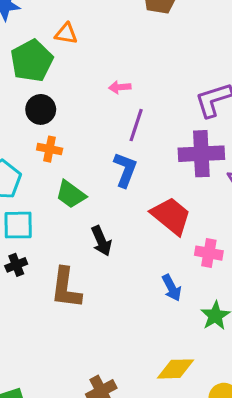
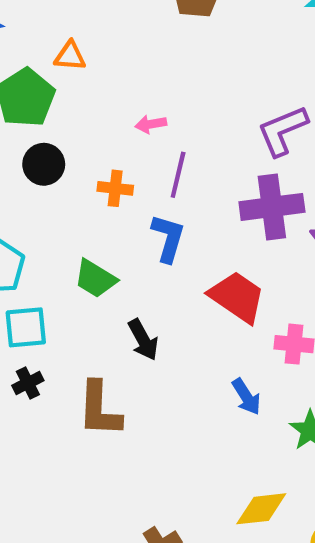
orange cross: (50, 149) -> (115, 188), moved

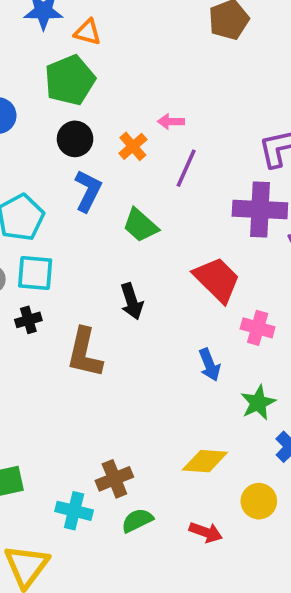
orange triangle: (70, 56) -> (88, 32), moved
orange cross: (115, 188) -> (133, 146), moved, turned 32
blue L-shape: (168, 238) -> (88, 191), moved
green trapezoid: (95, 279) -> (140, 225), moved

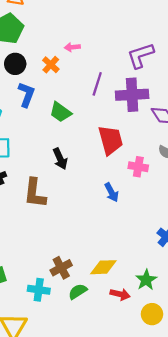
purple line: (186, 168) -> (97, 84), moved
red trapezoid: (217, 280) -> (111, 140), turned 36
green star: (258, 403) -> (146, 280), moved
yellow diamond: (205, 461) -> (103, 267), moved
yellow circle: (259, 501) -> (152, 314), moved

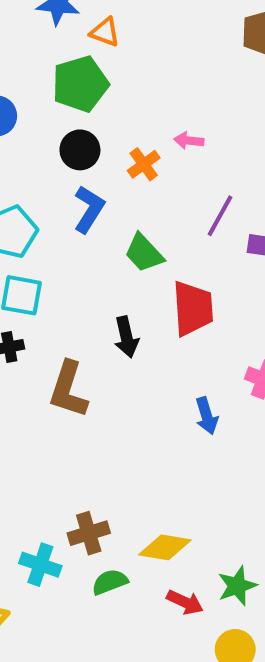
red trapezoid: (111, 140) -> (193, 308), moved

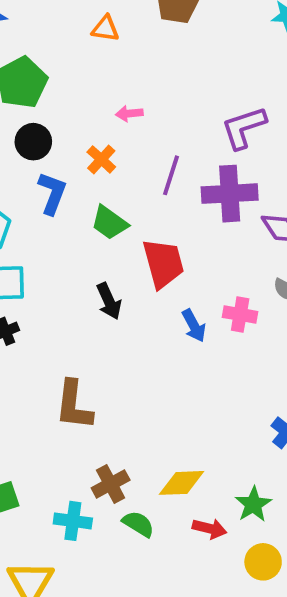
orange triangle: (105, 32) -> (105, 29), moved
orange cross: (144, 164) -> (101, 159), moved
brown L-shape: (68, 390) -> (74, 405), moved
blue arrow: (207, 416) -> (194, 326), moved
green semicircle: (110, 582) -> (138, 524), turned 64

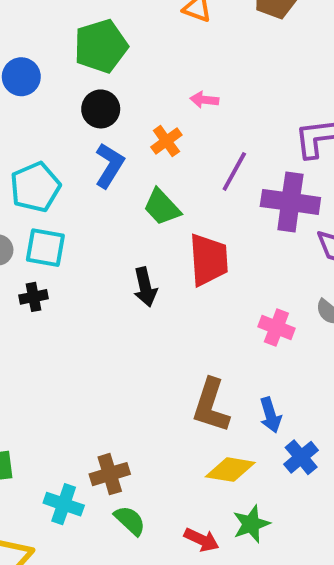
blue arrow: (194, 326) -> (270, 415), moved
brown L-shape: (74, 405) -> (211, 406), moved
yellow diamond: (181, 483) -> (230, 470), moved

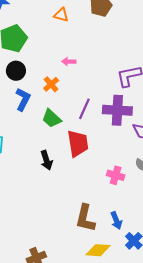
purple line: (234, 171) -> (84, 109), moved

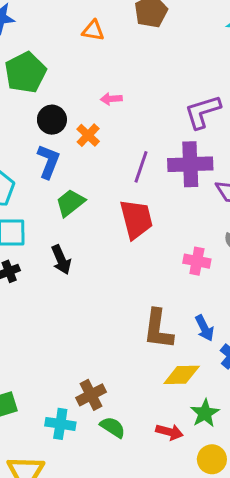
black circle: (16, 71) -> (52, 120), moved
green trapezoid: (52, 118) -> (70, 203), moved, turned 105
black arrow: (46, 160) -> (61, 260), moved

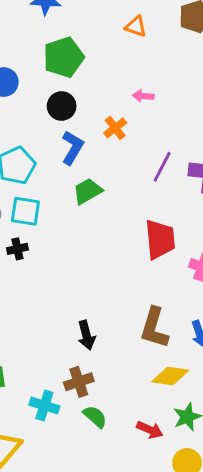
black circle: (52, 120) -> (62, 106), moved
red trapezoid: (136, 219) -> (160, 239), moved
black arrow: (61, 260) -> (86, 335), moved

